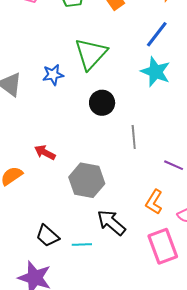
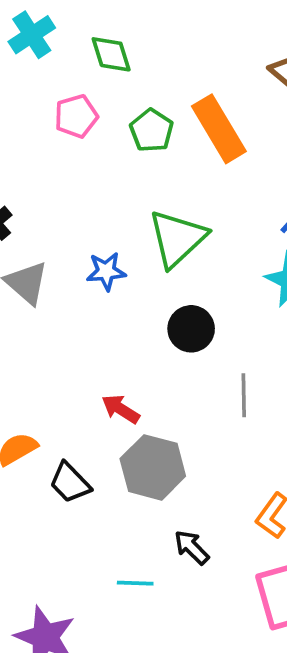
red arrow: (45, 152) -> (121, 409), moved
black arrow: (111, 223) -> (192, 547), size x0.7
black trapezoid: (47, 236) -> (70, 483), moved

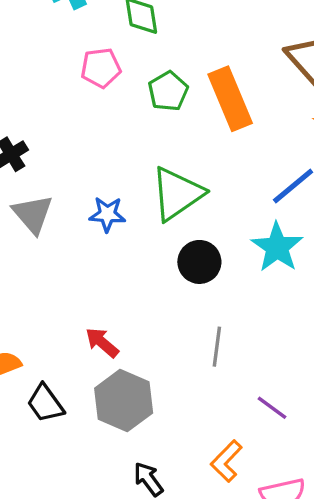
black circle: (191, 329) -> (199, 262), moved

